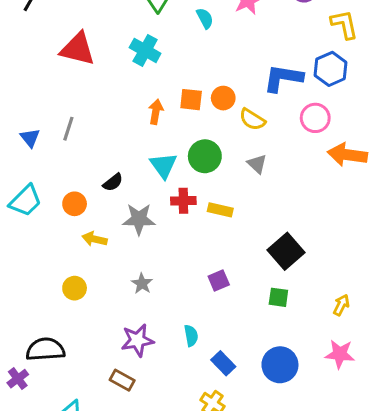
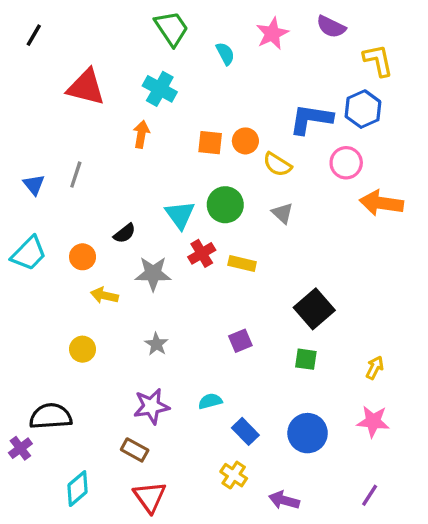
orange arrow: (156, 112) -> (141, 134), moved
red cross: (183, 201) -> (202, 253), turned -30
cyan semicircle: (191, 336) -> (210, 401), turned -95

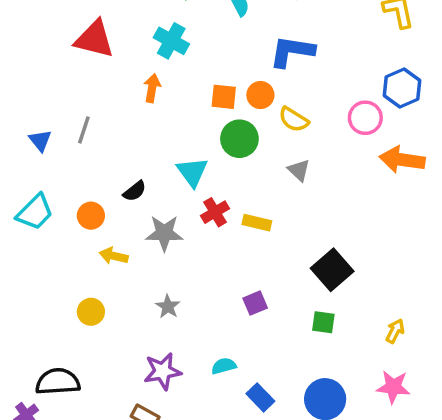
blue hexagon: (363, 109) -> (402, 88), moved
blue L-shape: (311, 119) -> (292, 51), moved
green circle: (225, 205) -> (239, 139), moved

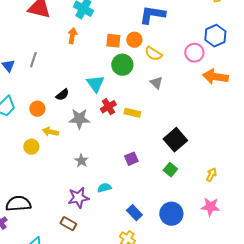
yellow circle: (91, 312) -> (31, 147), moved
green square: (323, 322) -> (170, 170), turned 32
cyan semicircle: (224, 366) -> (104, 188), moved

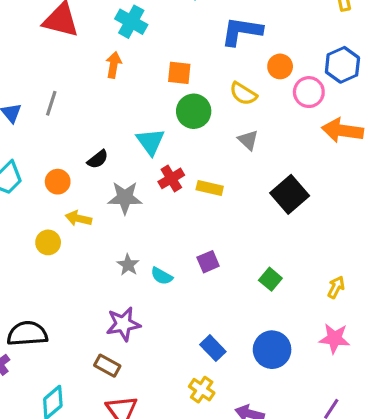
orange circle: (134, 40) -> (280, 66), moved
black square: (175, 140) -> (290, 194), moved
cyan semicircle: (104, 188) -> (162, 276), moved, turned -136

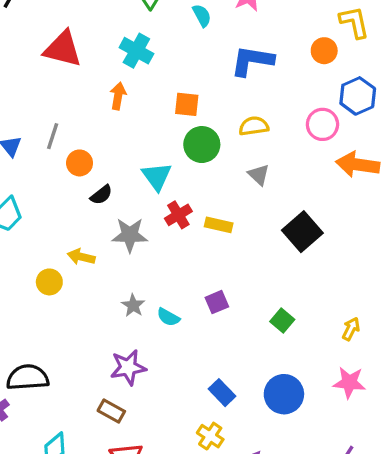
orange circle: (280, 66) -> (324, 51), moved
yellow semicircle: (243, 94) -> (254, 126), turned 140
orange circle: (58, 182) -> (80, 163), moved

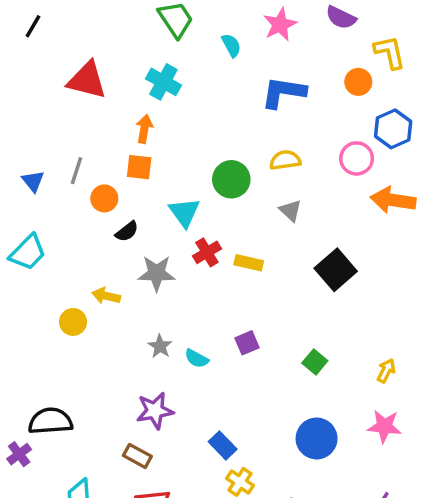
orange square: (187, 104) -> (139, 167), moved
blue rectangle: (222, 393) -> (223, 445), moved

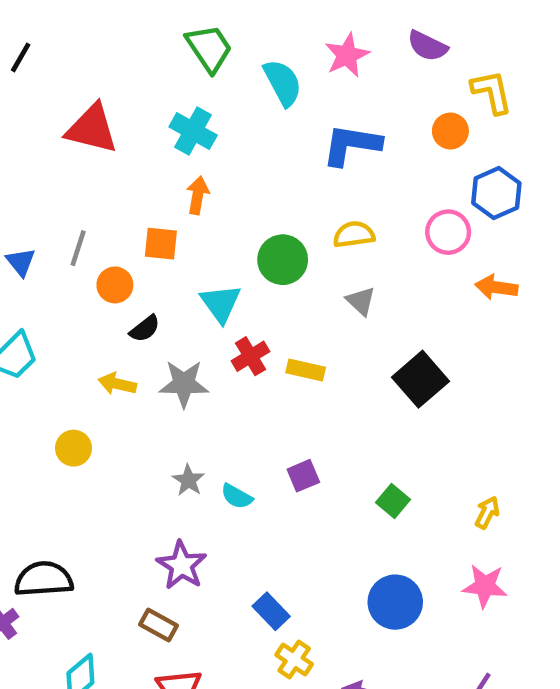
cyan semicircle: (231, 45) -> (283, 83), size x1.5
orange arrow: (144, 129) -> (198, 195), moved
orange arrow: (393, 200) -> (496, 287), size x0.7
yellow arrow: (106, 296) -> (117, 384), moved
purple star: (155, 411) -> (182, 565), turned -30

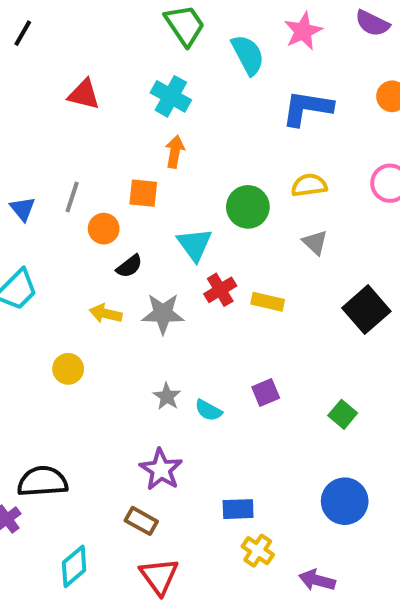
red triangle: (92, 129) -> (84, 94), size x0.7
blue rectangle: (271, 611) -> (238, 509), turned -48

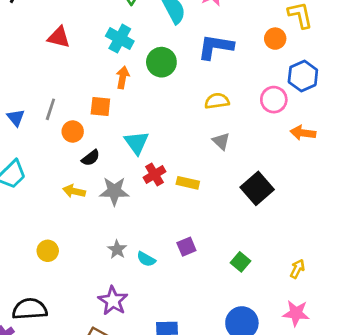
green circle: (248, 207) -> (161, 62), moved
yellow circle: (68, 369) -> (48, 251), moved

